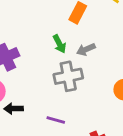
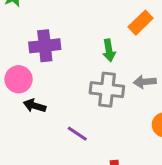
gray arrow: (86, 49) -> (145, 82), moved

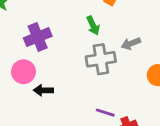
purple line: (77, 134) -> (105, 113), moved

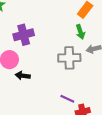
green arrow: (93, 26) -> (80, 32), moved

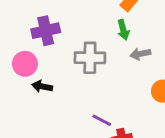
gray cross: (69, 58) -> (90, 58), moved

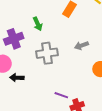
green arrow: (123, 30) -> (38, 24), moved

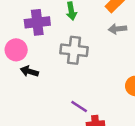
gray arrow: (81, 45) -> (117, 29), moved

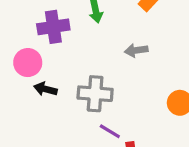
gray arrow: (117, 29) -> (136, 50), moved
gray cross: (74, 50) -> (95, 94), moved

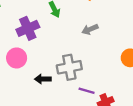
black arrow: (45, 89) -> (43, 79), moved

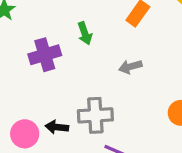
pink circle: (17, 58) -> (25, 134), moved

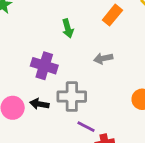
purple cross: (45, 55) -> (44, 66), moved, turned 30

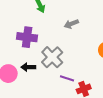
gray cross: (72, 97) -> (52, 57), turned -35

